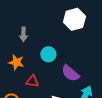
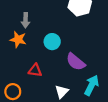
orange star: (16, 62) -> (18, 39), moved

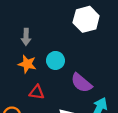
orange star: (18, 39) -> (27, 64), moved

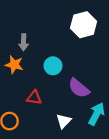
orange star: (27, 64) -> (14, 65), moved

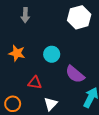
gray arrow: (24, 42) -> (25, 15), moved
white triangle: (64, 121) -> (51, 104), moved

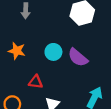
purple semicircle: (75, 74) -> (78, 57), moved

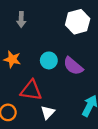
red triangle: (36, 82) -> (31, 90), size x1.5

